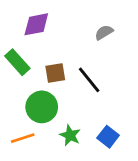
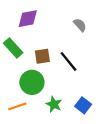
gray semicircle: (104, 32) -> (80, 25), turned 80

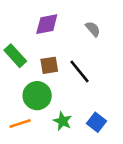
purple diamond: (28, 19) -> (47, 24), moved

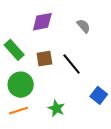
green circle: (37, 96) -> (21, 85), moved
blue square: (96, 122) -> (99, 95), moved

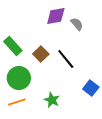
purple diamond: (42, 22) -> (56, 16), moved
brown square: (44, 59) -> (41, 54), turned -35

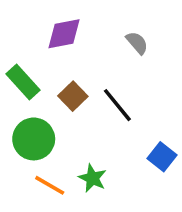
purple diamond: (56, 16) -> (64, 34), moved
orange line: (17, 102) -> (50, 185), moved, turned 48

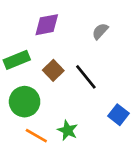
gray semicircle: (137, 43) -> (100, 31), turned -96
green rectangle: (23, 82) -> (17, 60), turned -70

